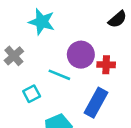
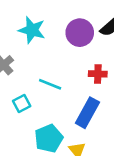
purple circle: (81, 55) -> (80, 33), moved

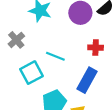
cyan square: (22, 104) -> (32, 73), size x1.5

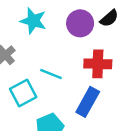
red cross: (96, 48) -> (98, 64), size x1.5

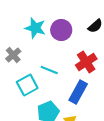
purple circle: (80, 23) -> (61, 30), moved
red cross: (98, 64) -> (86, 62), turned -35

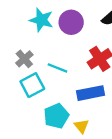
gray cross: (13, 55) -> (24, 59), moved
blue rectangle: (78, 92) -> (91, 93), turned 50

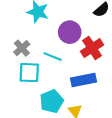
purple circle: (71, 22) -> (70, 32), moved
cyan square: (32, 85) -> (29, 73), turned 30

